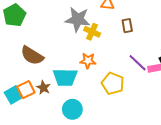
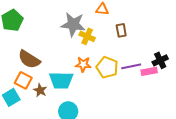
purple line: (138, 63) -> (131, 66), turned -54
yellow pentagon: (113, 83) -> (107, 67), moved
orange square: (26, 90) -> (23, 80), moved, turned -36

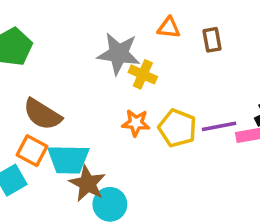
brown rectangle: (121, 30) -> (212, 40), moved
cyan trapezoid: (61, 80) -> (68, 159), moved
brown star: (40, 90) -> (87, 184), moved, size x1.5

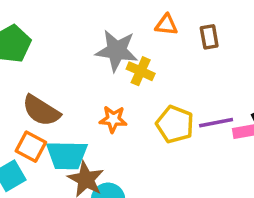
orange star: (136, 123) -> (113, 119), moved

